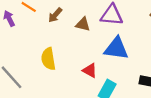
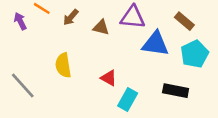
blue triangle: (116, 48) -> (155, 44), moved

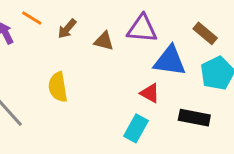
red triangle: (109, 78) -> (150, 93), moved

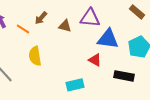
orange line: (32, 18) -> (23, 29), moved
brown rectangle: (205, 33) -> (137, 12), moved
cyan rectangle: (136, 128) -> (75, 85), moved, turned 48

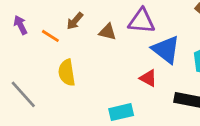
blue triangle: (108, 39) -> (166, 50), turned 30

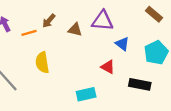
orange line: (50, 36) -> (29, 33), turned -48
blue triangle: (166, 50) -> (122, 44), size x0.6

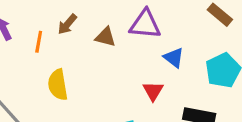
orange line: (29, 33) -> (39, 42), turned -64
red triangle: (108, 67) -> (153, 91), turned 32

